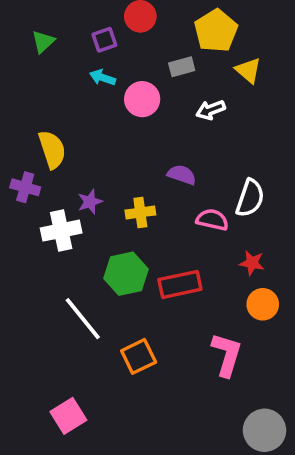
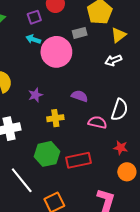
yellow triangle: (248, 70) -> (118, 35), turned 42
pink circle: (142, 99) -> (56, 52), size x1.5
white arrow: (211, 110) -> (113, 60), moved
purple star: (90, 202) -> (35, 95), moved

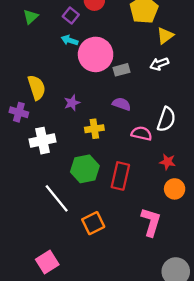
purple square: (34, 17) -> (71, 16), turned -32
gray rectangle: (80, 33) -> (122, 70), moved
red rectangle: (79, 160) -> (120, 176), turned -65

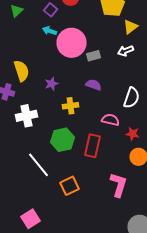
pink semicircle: (142, 133) -> (110, 120), moved

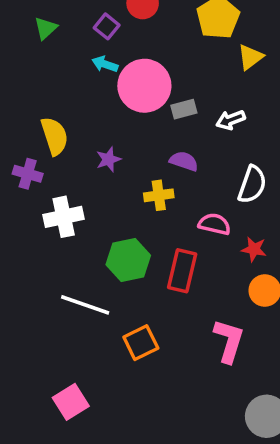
white arrow: (126, 51) -> (231, 120), moved
yellow cross: (70, 106) -> (159, 195), moved
white line: (38, 165) -> (85, 305), turned -32

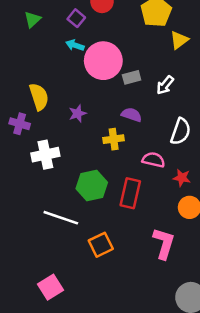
white arrow: (231, 120) -> (165, 85), turned -30

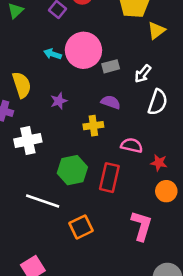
cyan arrow: (75, 45) -> (53, 54), moved
white semicircle: (180, 131) -> (158, 102), moved

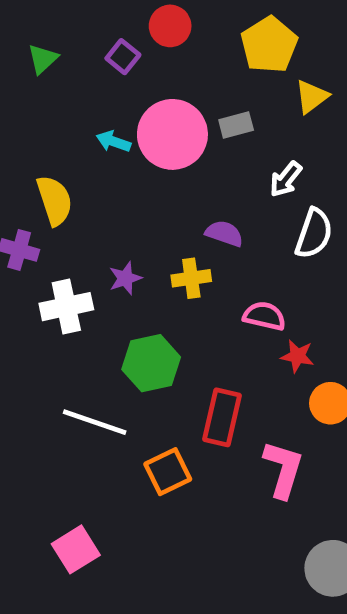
gray rectangle: (111, 66) -> (236, 125), moved
purple star: (59, 101) -> (125, 278), moved
red star: (159, 163) -> (297, 356), moved
red rectangle: (109, 178) -> (222, 417), moved

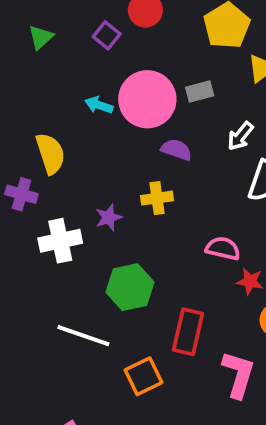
purple semicircle: (224, 233) -> (176, 150), moved
yellow cross: (191, 278) -> (157, 198), moved

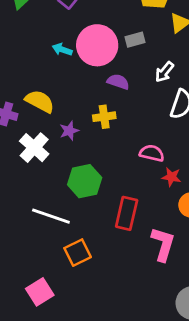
yellow semicircle: (50, 154) -> (40, 101), moved, turned -44
white cross: (60, 241) -> (34, 148), turned -36
orange square: (143, 376) -> (78, 253), moved

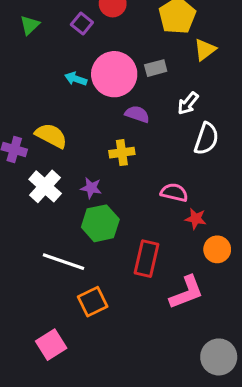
purple star: (69, 131) -> (91, 188), moved, turned 30
pink L-shape: (163, 244) -> (186, 292), turned 52

